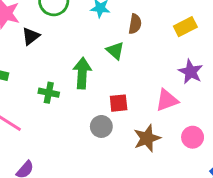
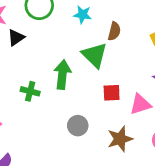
green triangle: (115, 51) -> (94, 55), size x1.5
red square: (119, 103) -> (112, 93), moved

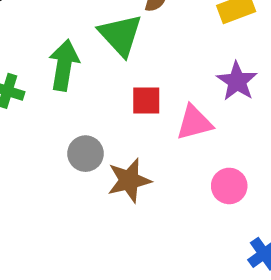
brown star: (120, 139) -> (129, 180), moved

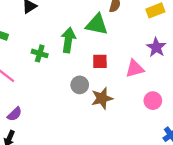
green triangle: (120, 35) -> (97, 24), turned -35
red square: (146, 101) -> (100, 61), moved

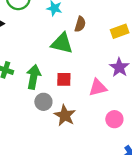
green arrow: (68, 40) -> (33, 77), moved
brown star: (102, 98) -> (65, 115), turned -30

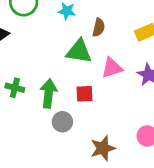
pink triangle: (98, 88) -> (112, 68), moved
brown star: (65, 115) -> (103, 148), moved, turned 30

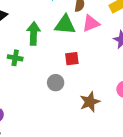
pink triangle: (112, 68) -> (91, 23), moved
green arrow: (48, 93) -> (34, 33), moved

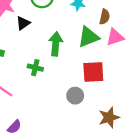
green triangle: (65, 25) -> (88, 37), turned -30
red square: (72, 59) -> (93, 72), size x1.5

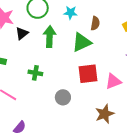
pink triangle: (115, 37) -> (113, 81), moved
green arrow: (56, 44) -> (50, 37), moved
gray circle: (75, 96) -> (63, 97), moved

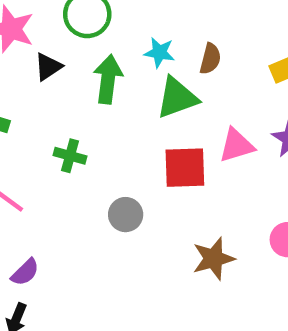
cyan star: (70, 13) -> (159, 52), moved
pink triangle: (113, 81) -> (237, 145), moved

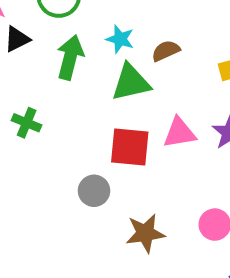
brown semicircle: (210, 59) -> (166, 51), turned -136
gray circle: (126, 215) -> (94, 191), moved

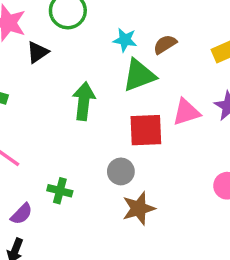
green arrow: (70, 57) -> (84, 101), moved
green cross: (27, 123) -> (60, 191), moved
brown star: (145, 233) -> (139, 208), moved

